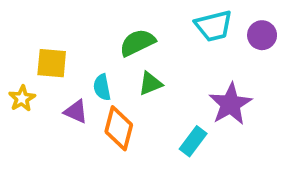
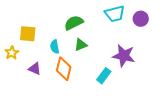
purple star: (230, 104) -> (124, 56), turned -30
purple triangle: (76, 111) -> (35, 69), moved

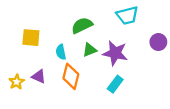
purple circle: (141, 19) -> (158, 42), moved
yellow star: (12, 53) -> (17, 82), moved
purple star: (124, 56) -> (115, 53), moved

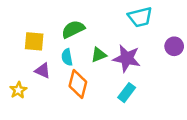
green semicircle: (82, 25) -> (73, 29), moved
purple triangle: (39, 76) -> (43, 71), moved

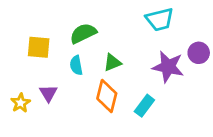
purple star: (127, 58) -> (168, 67), moved
purple triangle: (43, 71) -> (48, 93), moved, turned 35
orange diamond: (78, 84) -> (107, 96), moved

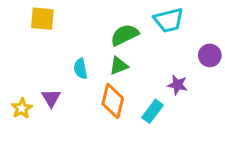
green semicircle: (83, 33) -> (125, 35), moved
yellow square: (39, 47) -> (42, 19), moved
purple star: (168, 67) -> (177, 85), moved, size x0.6

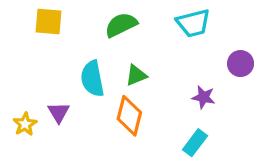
green semicircle: (125, 35) -> (121, 25), moved
cyan semicircle: (81, 69) -> (92, 79), size x1.5
cyan rectangle: (153, 111) -> (195, 143), moved

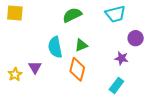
yellow square: (49, 21) -> (15, 13), moved
purple circle: (241, 64) -> (136, 38), moved

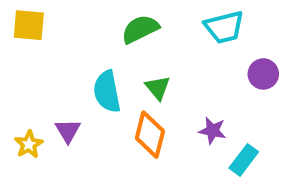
green triangle: (81, 45) -> (158, 88), turned -48
purple star: (121, 58) -> (212, 131), moved
cyan rectangle: (116, 85) -> (244, 160), moved

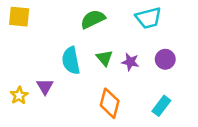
purple circle: (263, 74) -> (165, 59), moved
purple star: (212, 131) -> (130, 62), moved
orange diamond: (150, 135) -> (110, 103), moved

